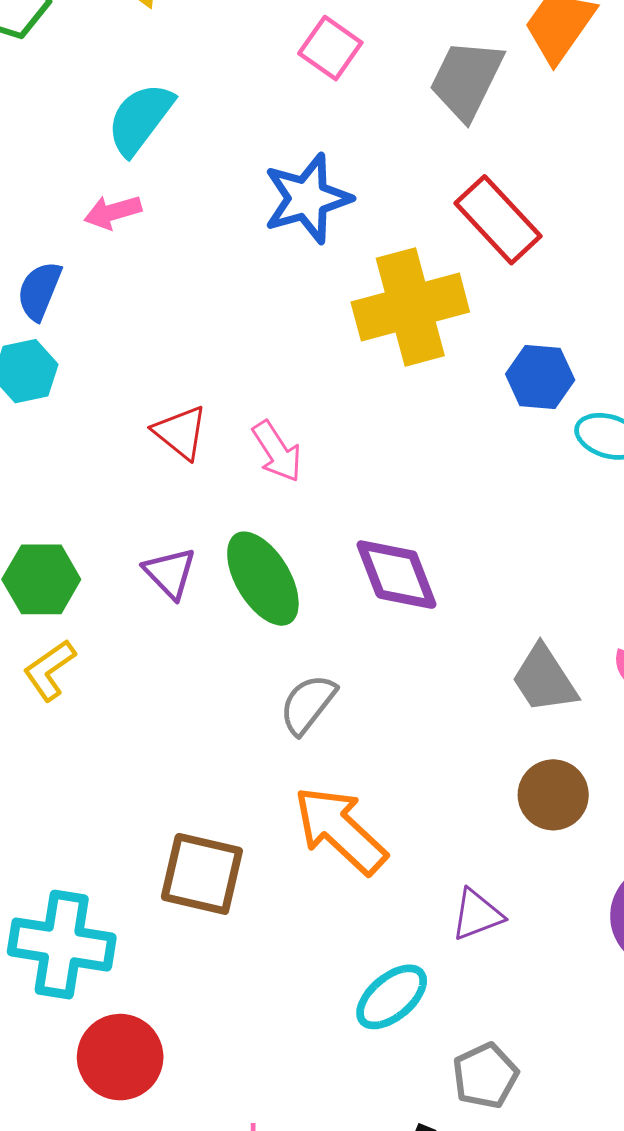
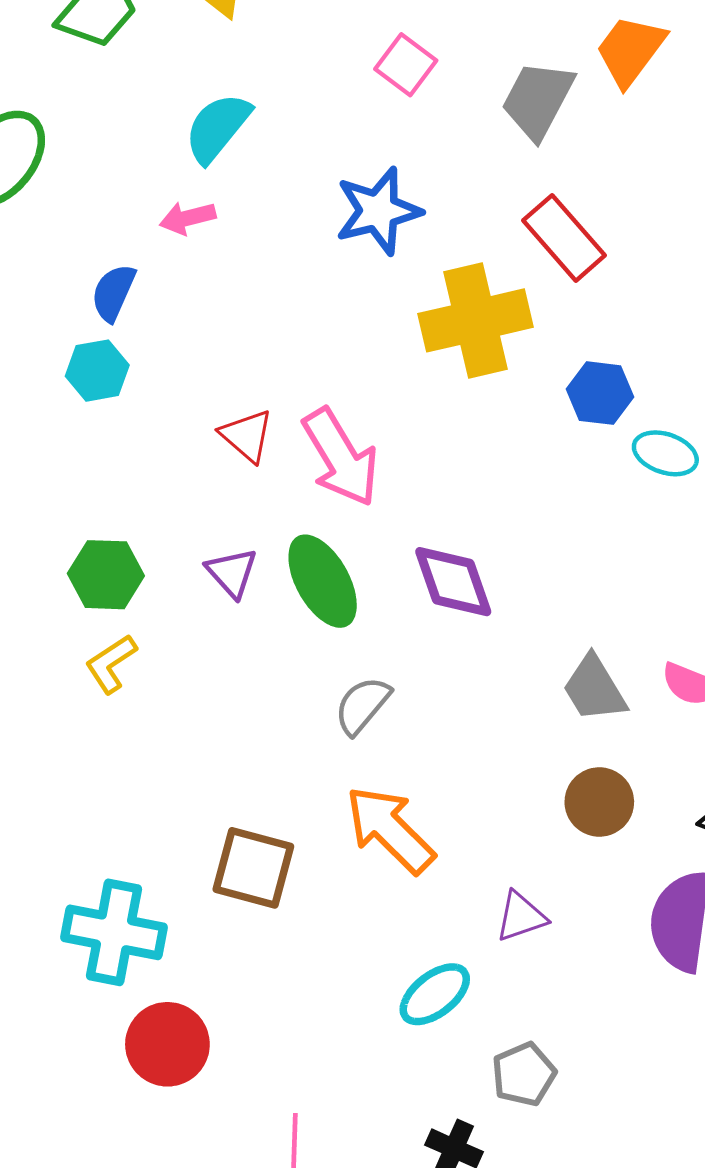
pink arrow: (277, 451) -> (341, 457), size x1.6

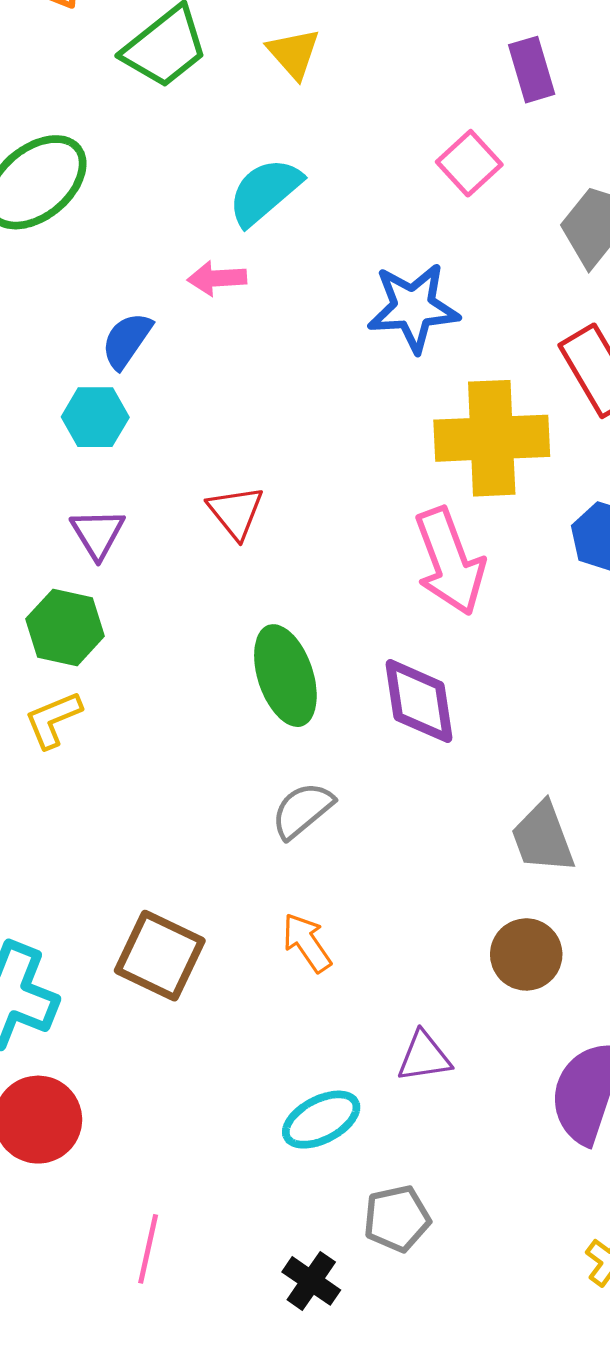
pink arrow: (341, 457) -> (450, 561), moved
purple triangle: (232, 573) -> (98, 534), moved
orange arrow: (390, 830) -> (307, 943), size x0.6

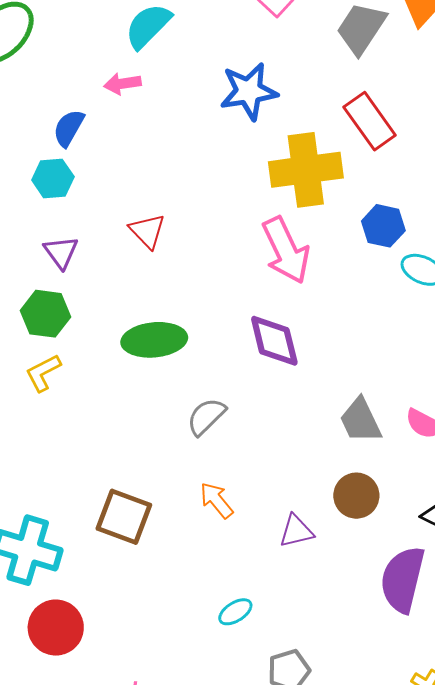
green ellipse: (285, 676) -> (154, 340), moved, turned -72
purple triangle: (424, 1057) -> (296, 531), moved
cyan ellipse: (321, 1120) -> (235, 612), size x0.7

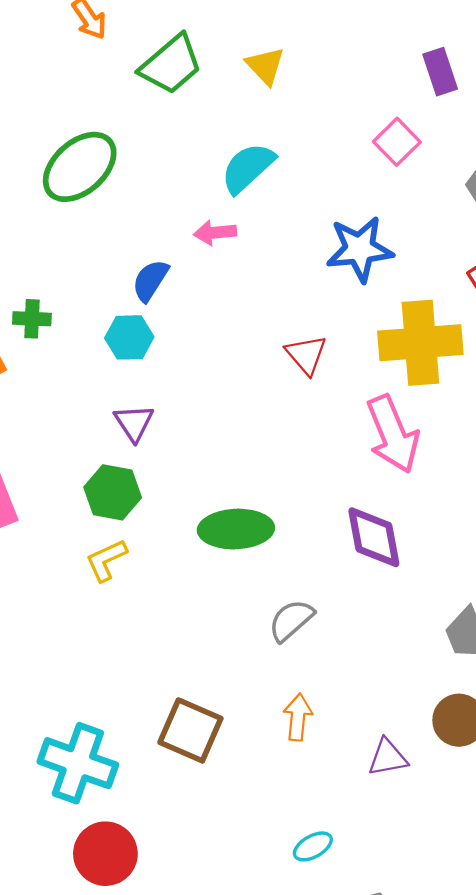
red triangle: (147, 231) -> (306, 355), moved
orange arrow: (216, 500) -> (298, 717), turned 42

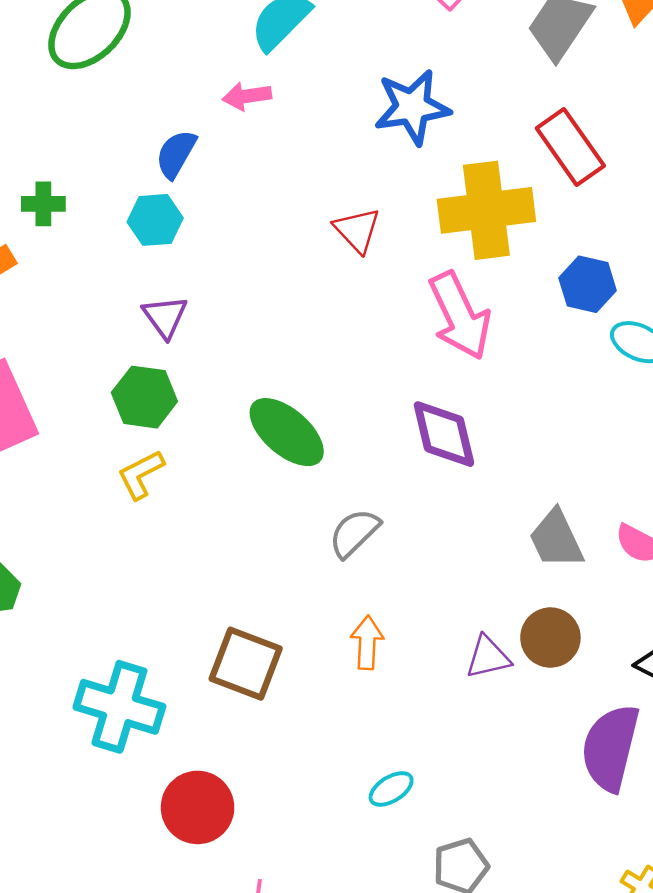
green ellipse: (236, 529) -> (287, 432), turned 46
purple triangle: (388, 757) -> (488, 657), moved
red circle: (105, 854) -> (198, 807), moved

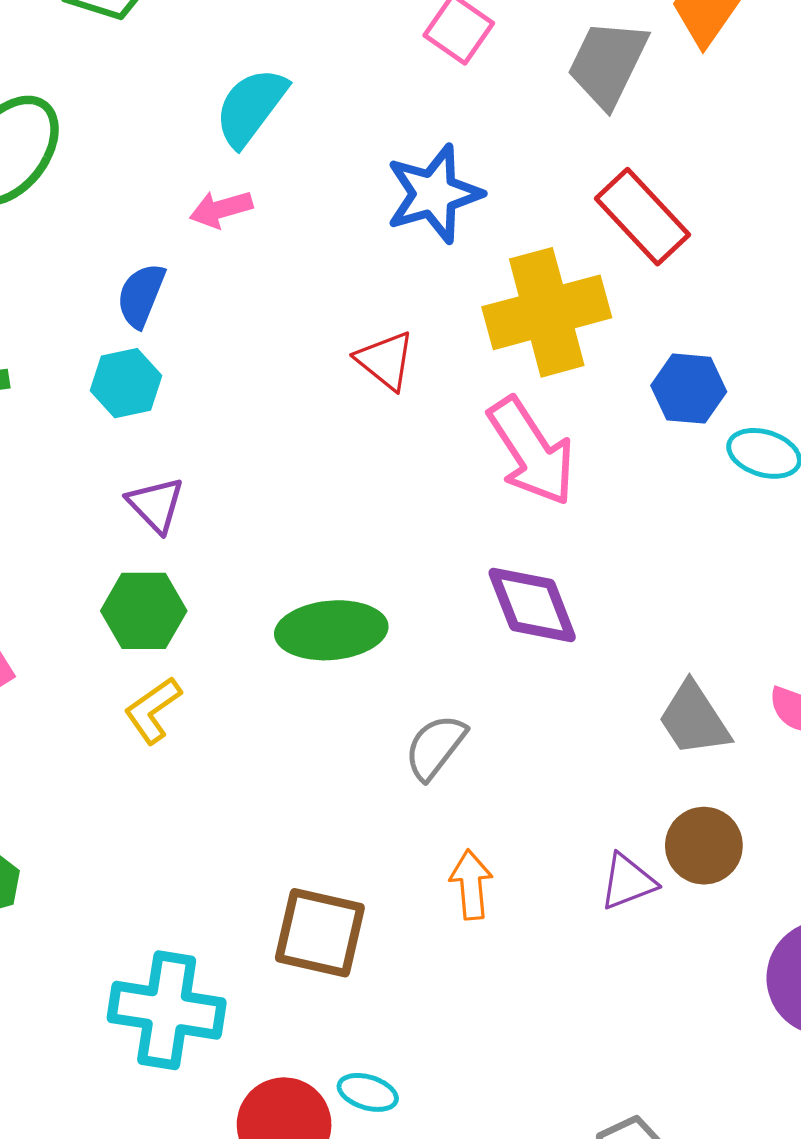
green ellipse: (287, 432) -> (331, 630), turned -38
cyan ellipse: (391, 789) -> (368, 1092), moved, turned 57

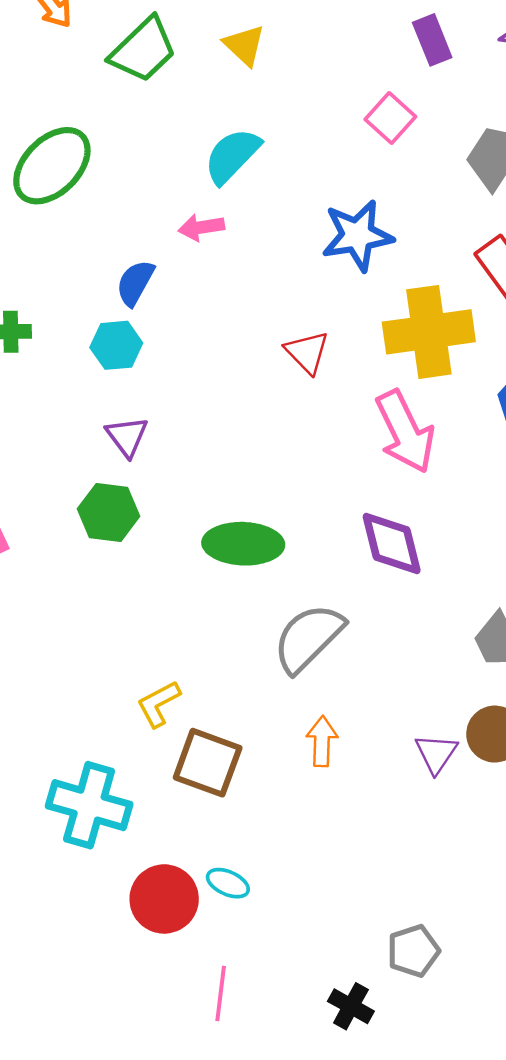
yellow L-shape: (153, 710) -> (159, 704), moved
gray semicircle: (435, 747) -> (308, 638), size x1.5
purple triangle: (628, 882) -> (436, 753), turned -42

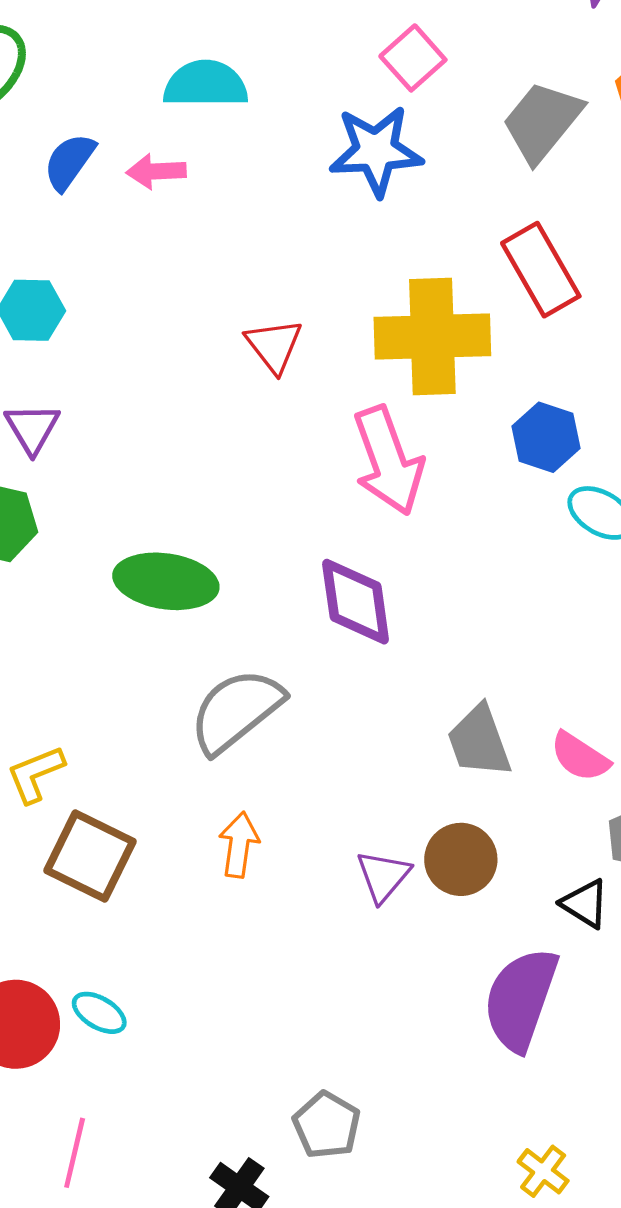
cyan semicircle: (232, 156) -> (206, 84), turned 40
blue star: (357, 235) -> (376, 151), moved
blue semicircle: (135, 283) -> (69, 162), moved
gray pentagon: (413, 951) -> (327, 1125), turned -30

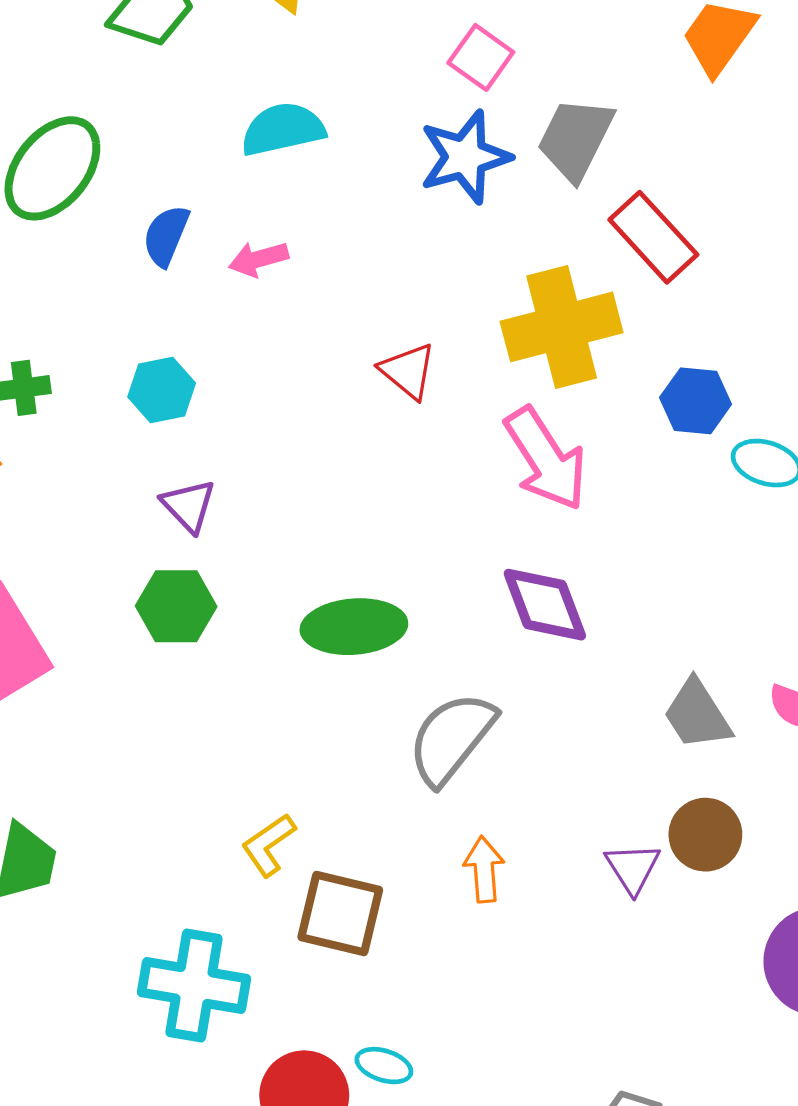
gray trapezoid: (542, 122) -> (576, 139), moved
pink arrow: (156, 171) -> (259, 259), moved

